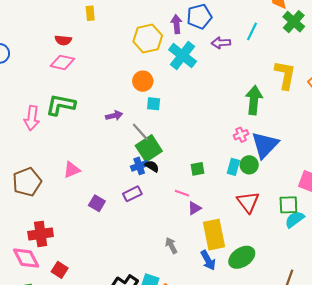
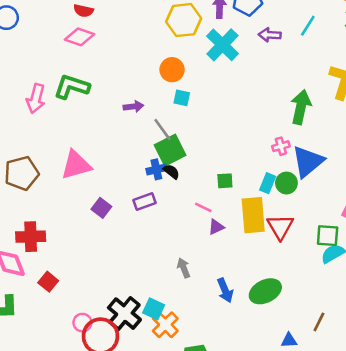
pink triangle: (72, 170) -> (76, 165), size x1.5
yellow rectangle: (214, 235) -> (253, 215), moved

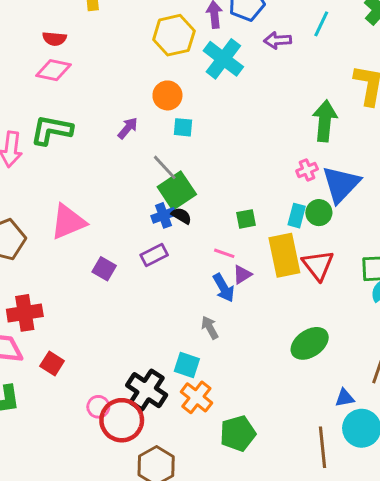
purple arrow: (133, 107) -> (128, 128), moved, turned -36
blue arrow: (225, 290) -> (224, 288), moved
cyan square: (154, 309) -> (187, 365), moved

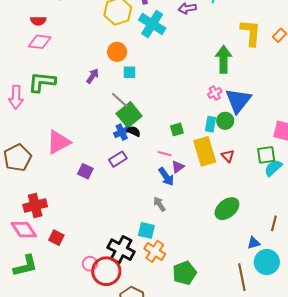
red triangle: (318, 265) -> (228, 156), size x0.6

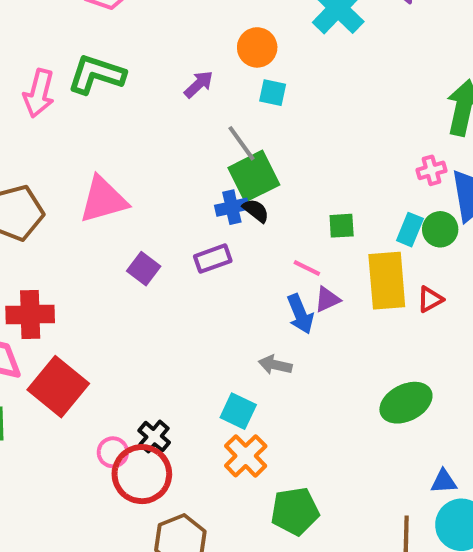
red triangle: (228, 156) -> (430, 299), turned 32
gray arrow: (159, 204) -> (275, 365), turned -56
red square: (56, 238) -> (58, 387), size x1.8
black cross: (121, 250) -> (154, 437), moved, size x0.6

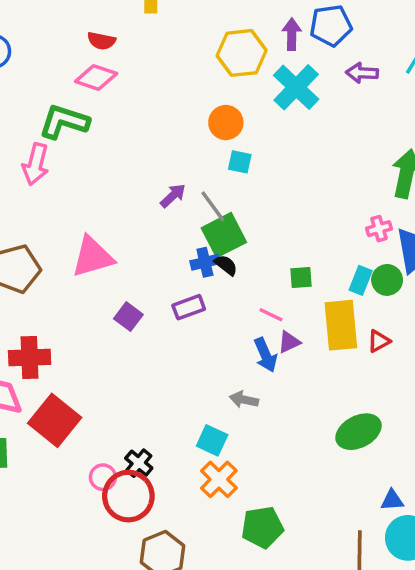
green L-shape: (96, 74) -> (64, 122), moved
purple arrow: (199, 84) -> (173, 196), moved

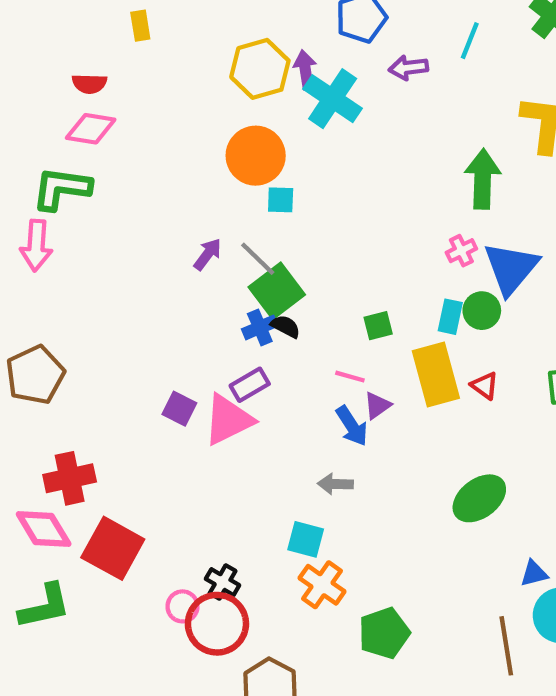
purple arrow: (292, 34) -> (305, 70), moved
orange circle: (226, 123) -> (256, 156), size x1.4
pink triangle: (93, 257) -> (228, 420), moved
red triangle: (379, 341) -> (485, 386), turned -45

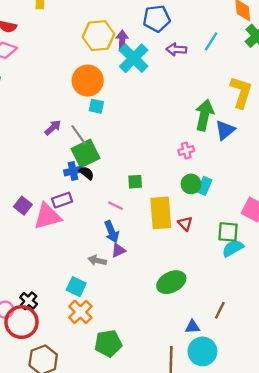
blue triangle: (511, 268) -> (225, 130), moved, size x0.7
cyan rectangle: (450, 317) -> (205, 186), moved
purple triangle: (377, 405) -> (118, 250), moved

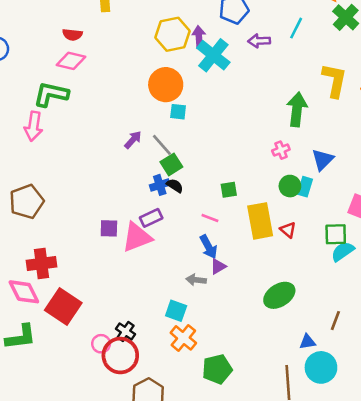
blue triangle: (225, 130) -> (323, 160), moved
green square: (85, 154) -> (171, 164), size x0.7
purple square: (23, 206) -> (109, 228), turned -30

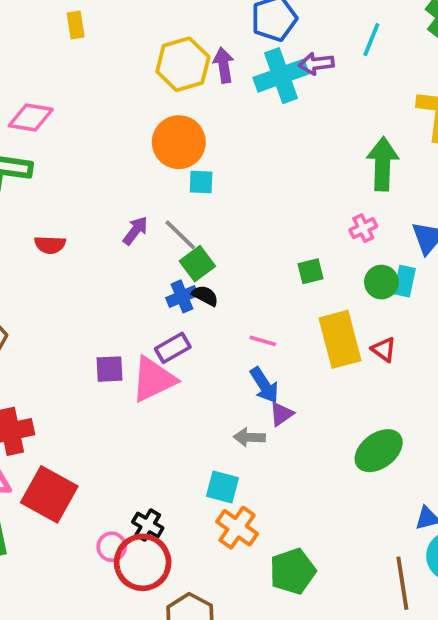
red semicircle: (72, 35) -> (50, 245), moved
cyan cross: (213, 55) -> (281, 76), moved, turned 36
green square: (229, 190) -> (310, 271), moved

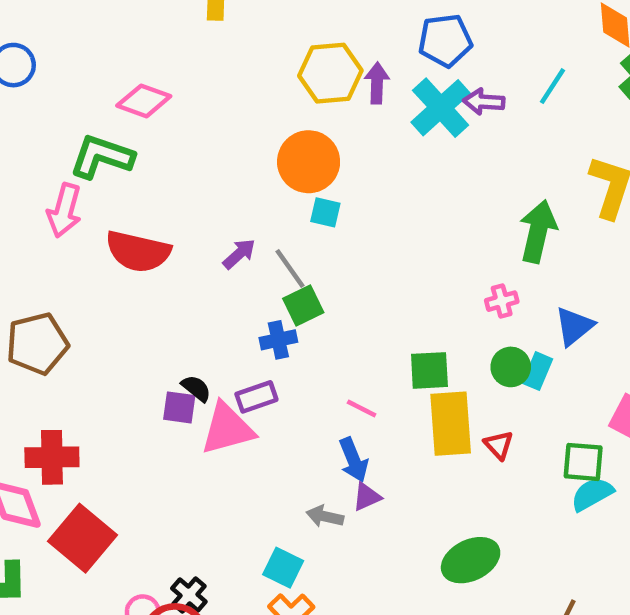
cyan cross: (281, 76) -> (441, 108), turned -33
red semicircle: (50, 245) -> (138, 251), size x1.8
green square: (310, 271) -> (429, 370), moved, size x1.4
black semicircle: (205, 296) -> (196, 388), moved

